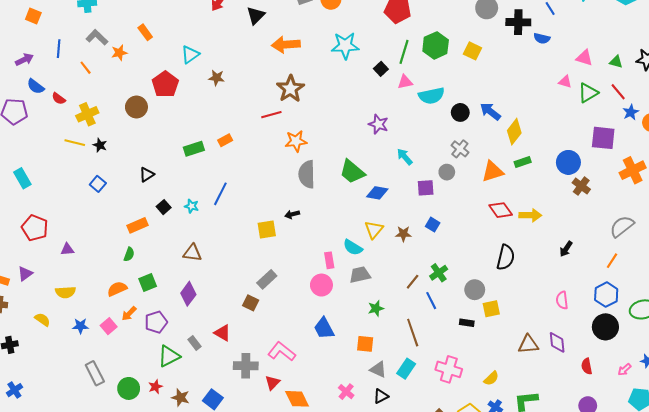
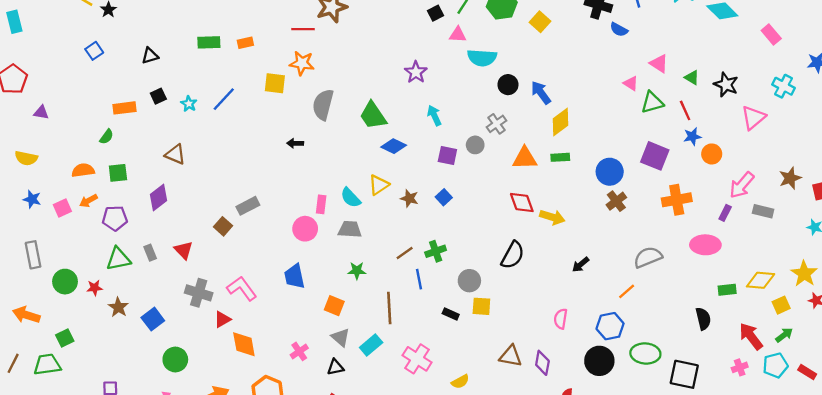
orange star: (296, 141) -> (302, 63), moved
yellow square: (267, 229) -> (275, 83), moved

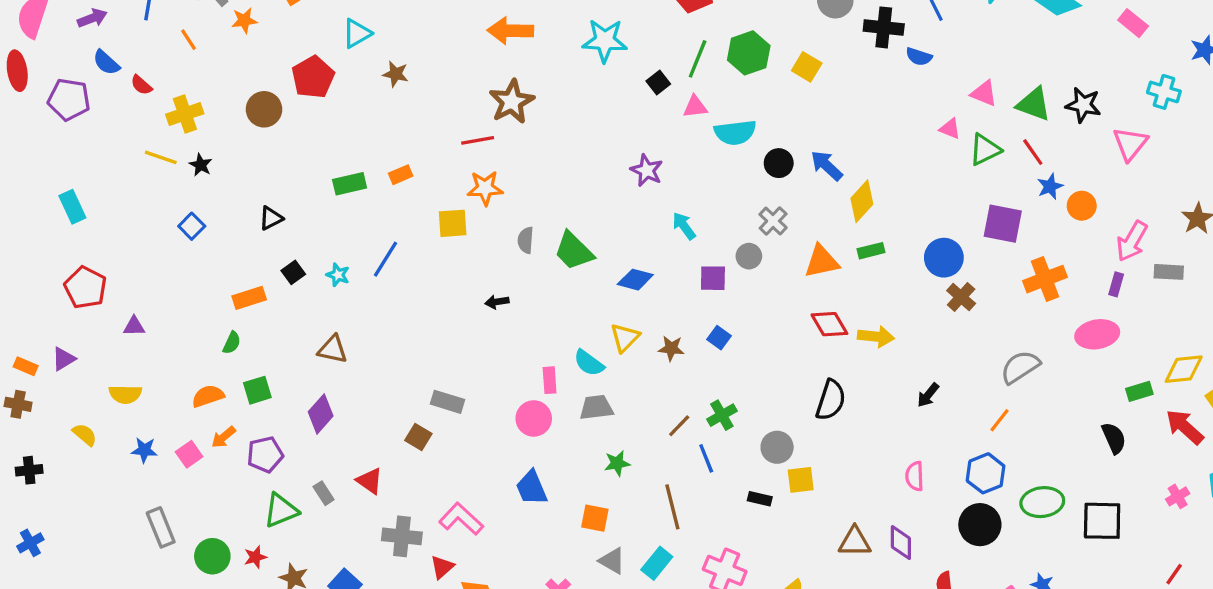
green triangle: (692, 77) -> (1034, 104), size x1.6
gray semicircle: (323, 105) -> (526, 240), size x0.6
green trapezoid: (373, 116) -> (574, 251), moved
gray rectangle: (248, 206) -> (448, 402), turned 55
red arrow: (751, 336) -> (1185, 427), moved

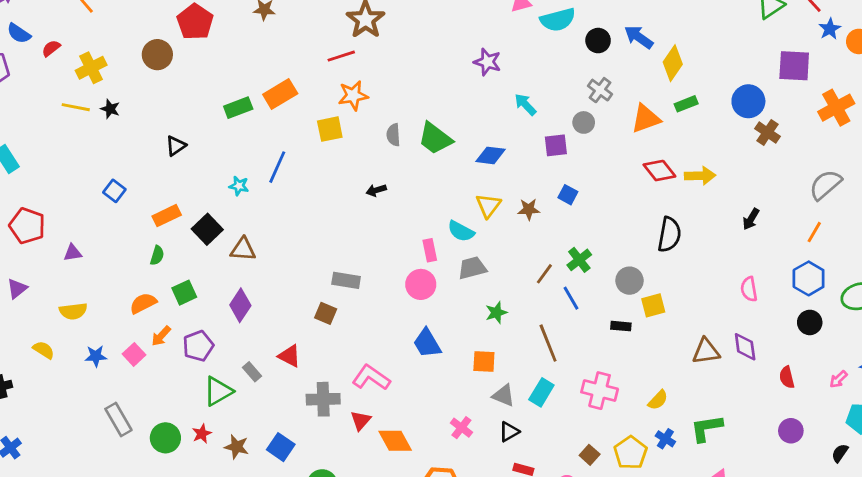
red semicircle: (141, 85) -> (51, 48), turned 108
orange rectangle: (401, 175) -> (280, 94), size x1.6
blue square: (192, 226) -> (114, 191), moved
black square: (293, 272) -> (207, 229), moved, size x1.5
black circle: (980, 525) -> (810, 322), size x0.7

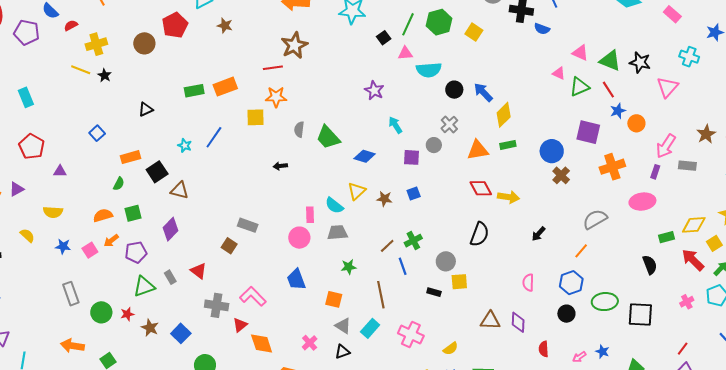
blue square: (568, 195) -> (414, 194), turned 32

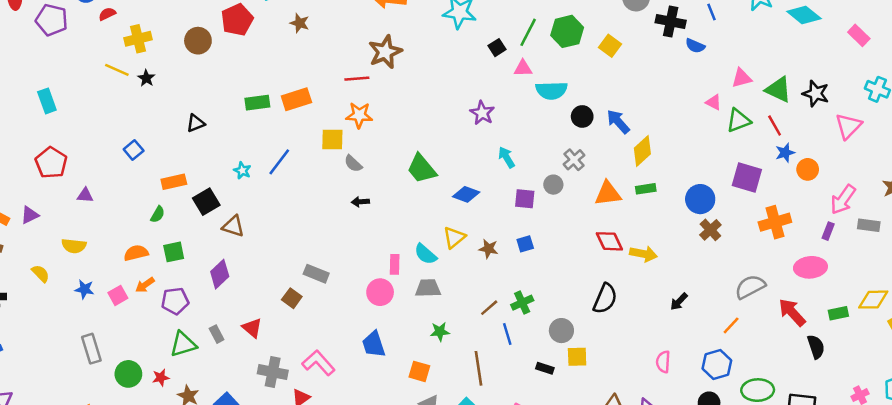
pink triangle: (580, 53) -> (742, 78), turned -42
gray semicircle: (299, 130) -> (353, 164), moved, turned -56
red arrow: (693, 260) -> (792, 312), moved

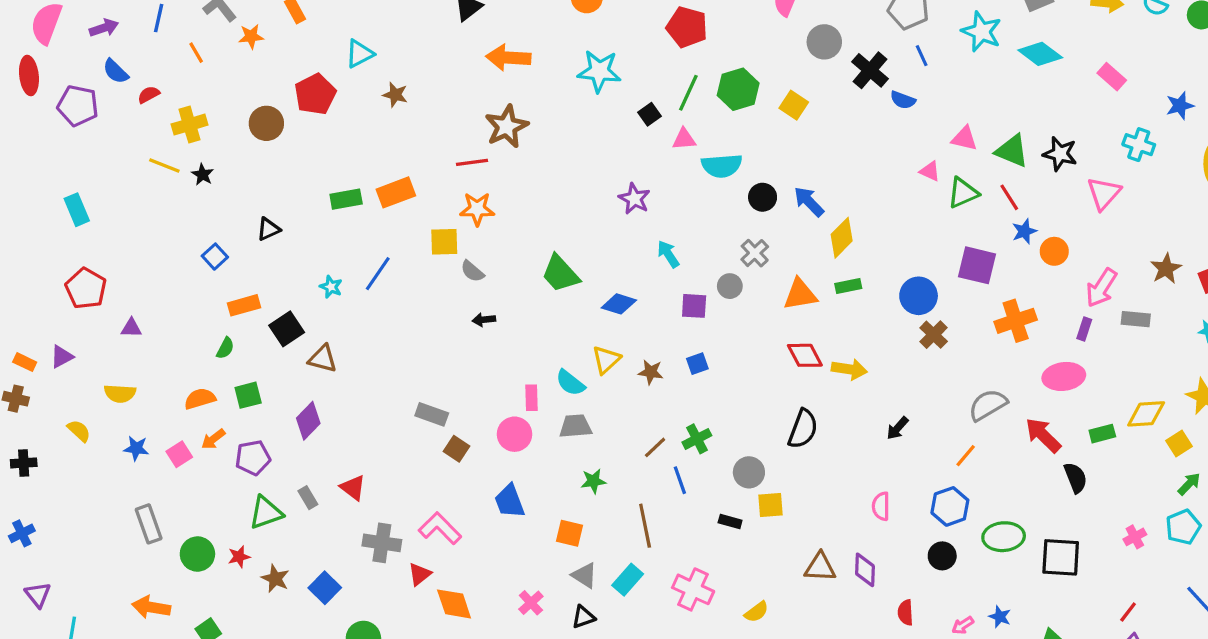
black cross: (671, 21) -> (870, 70), turned 32
pink triangle: (742, 78) -> (964, 138), turned 30
blue square: (134, 150) -> (215, 257), moved
brown square: (292, 298) -> (456, 449), moved

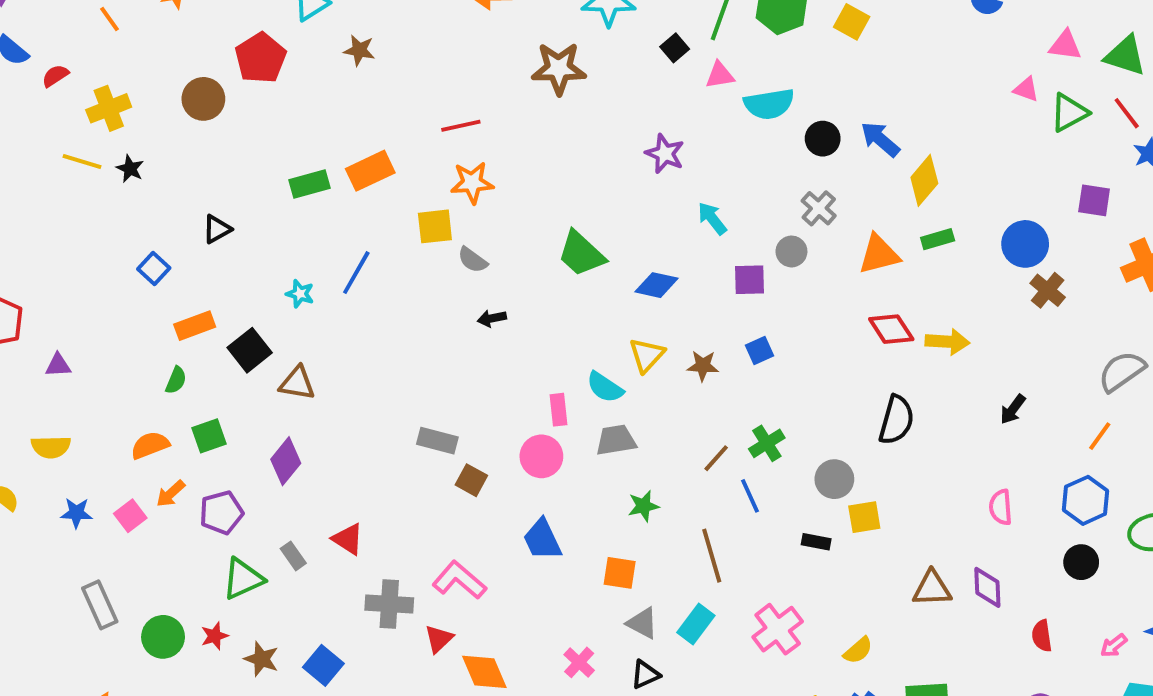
brown star: (507, 126) -> (559, 69), moved, turned 30
purple square: (977, 265) -> (1094, 200), size x0.7
pink cross: (693, 589) -> (778, 629), turned 33

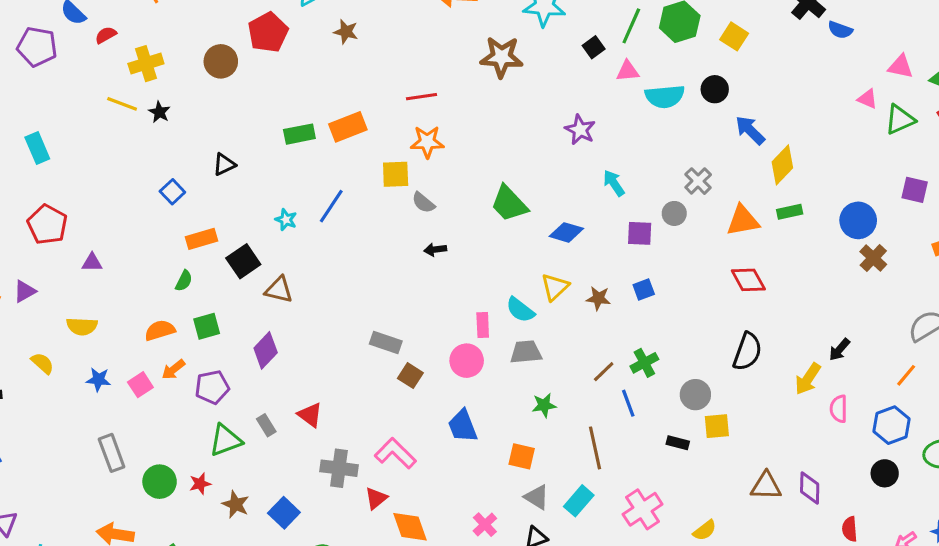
black circle: (823, 139) -> (715, 89), moved
yellow arrow: (947, 342) -> (808, 379), moved, turned 116
pink semicircle: (1001, 507) -> (839, 409), moved

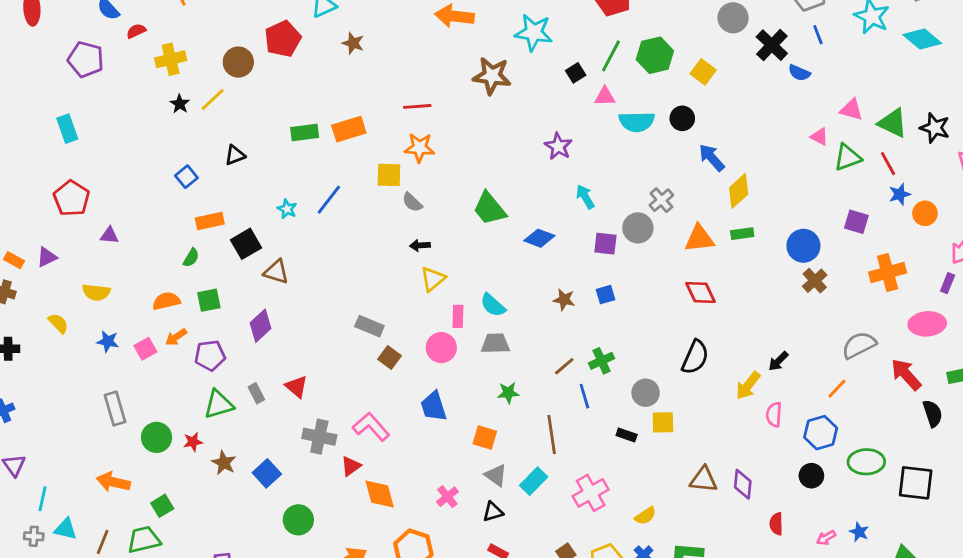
purple pentagon: (37, 47) -> (86, 59), moved
yellow line: (122, 104) -> (213, 100), moved, turned -68
gray circle: (674, 213) -> (638, 228), size x1.4
yellow triangle: (555, 287) -> (433, 279), moved

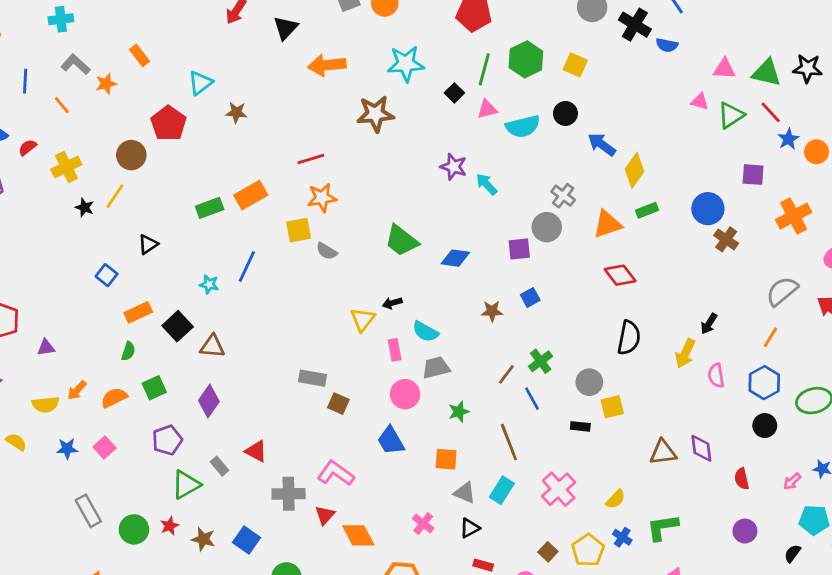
cyan arrow: (585, 197) -> (487, 184), moved
black arrow: (420, 245) -> (392, 303), moved
orange arrow: (176, 337) -> (77, 390), moved
pink circle: (441, 348) -> (405, 394), moved

